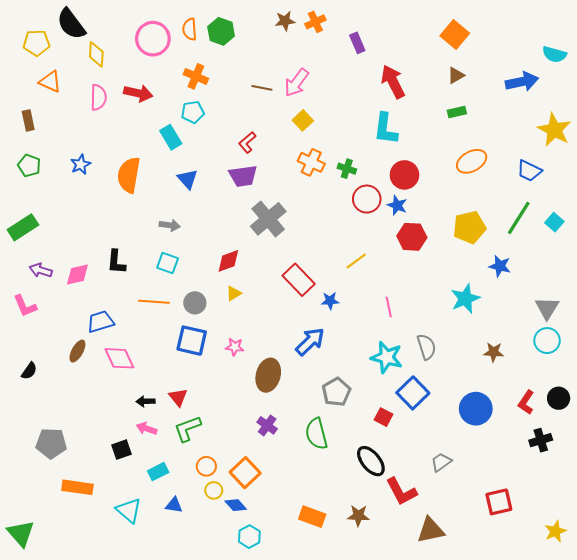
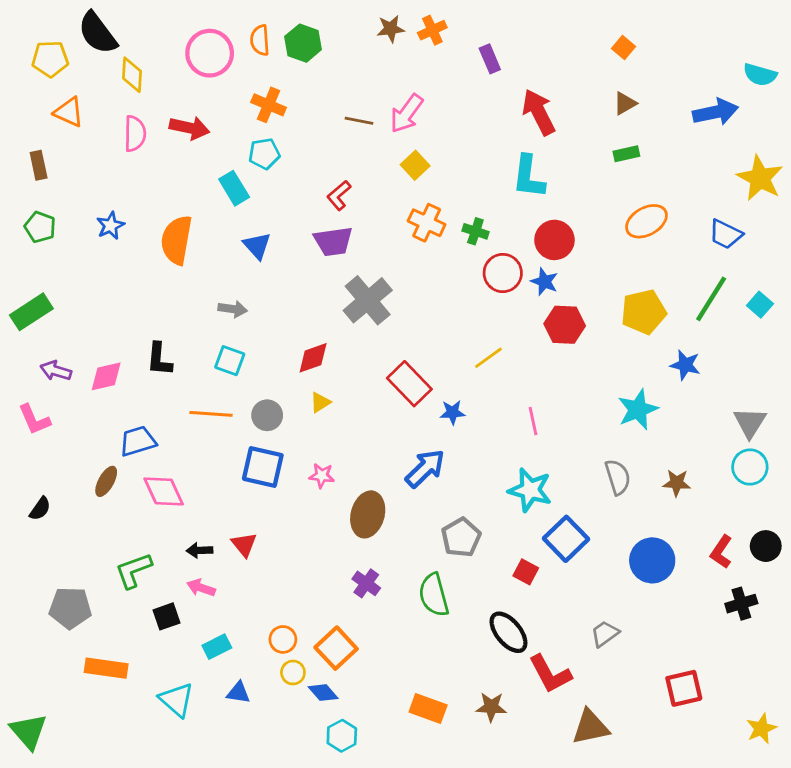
orange square: (455, 34) -> (623, 47), size x0.6
gray semicircle: (426, 347) -> (618, 477), moved
green L-shape: (187, 429) -> (133, 570), moved

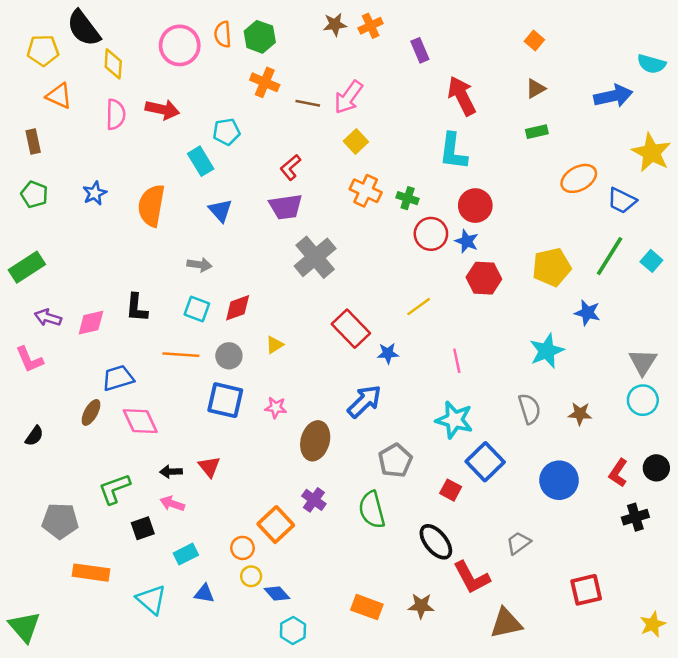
orange cross: (269, 105) -> (265, 82), moved
orange ellipse: (646, 221) -> (579, 178), moved
red diamond: (313, 358) -> (238, 308), moved
orange square: (336, 648) -> (276, 525), moved

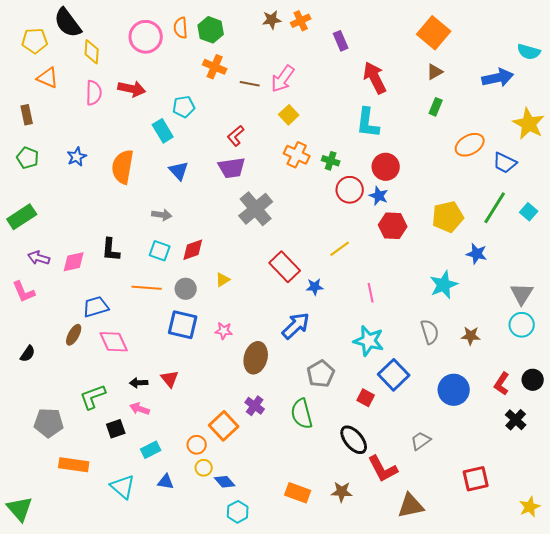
orange square: (534, 40) -> (434, 33), size x2.0
green rectangle: (537, 132) -> (436, 107), turned -54
black cross: (635, 517) -> (516, 420), turned -30

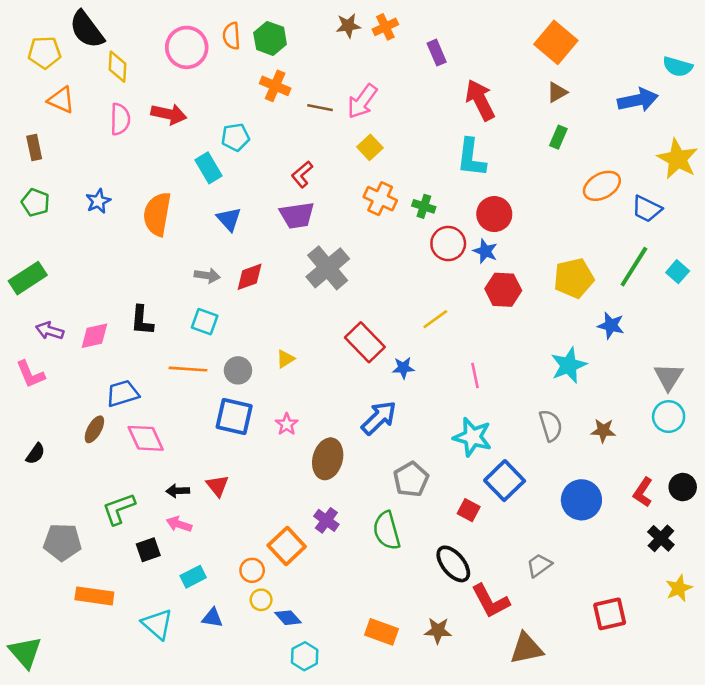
red diamond: (193, 250) -> (250, 277), moved
pink star: (224, 331) -> (287, 424), turned 30
yellow star: (530, 507) -> (679, 588), moved

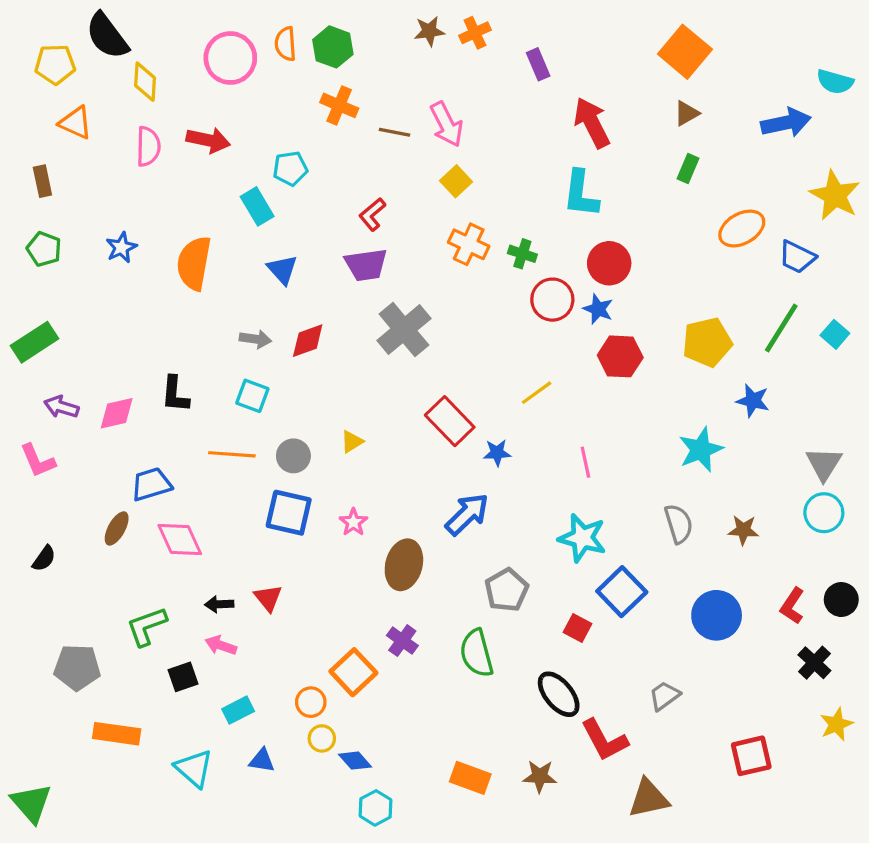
pink arrow: (362, 101) -> (447, 124), turned -63

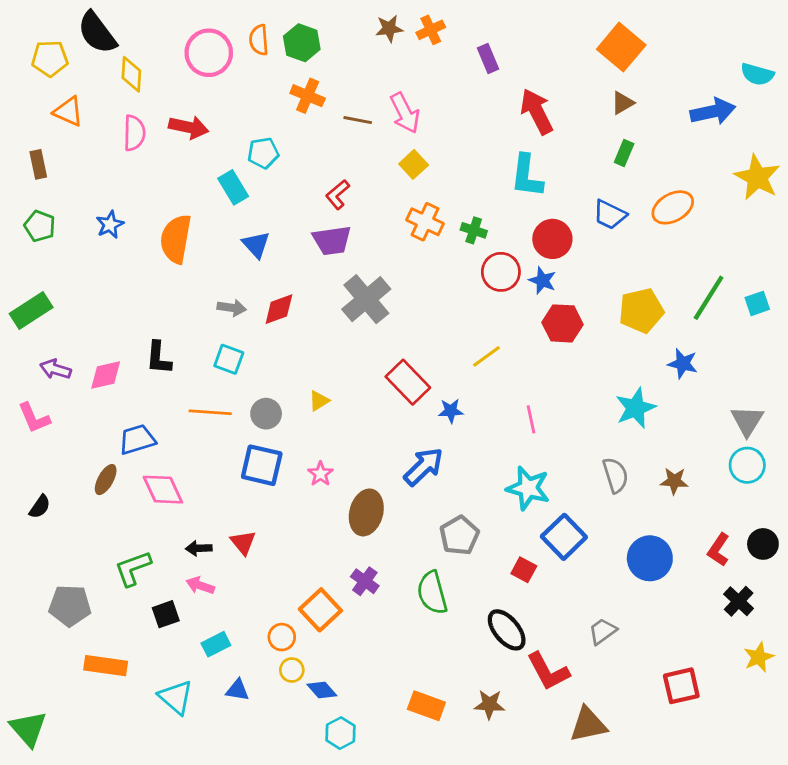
blue trapezoid: (797, 257) -> (610, 215), moved
cyan square: (835, 334) -> (757, 303), turned 30

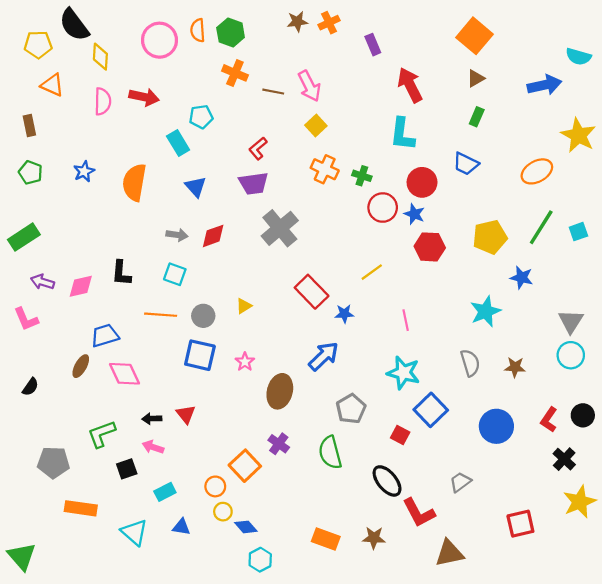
orange ellipse: (673, 207) -> (537, 171), moved
yellow star: (759, 657) -> (580, 502), size x1.4

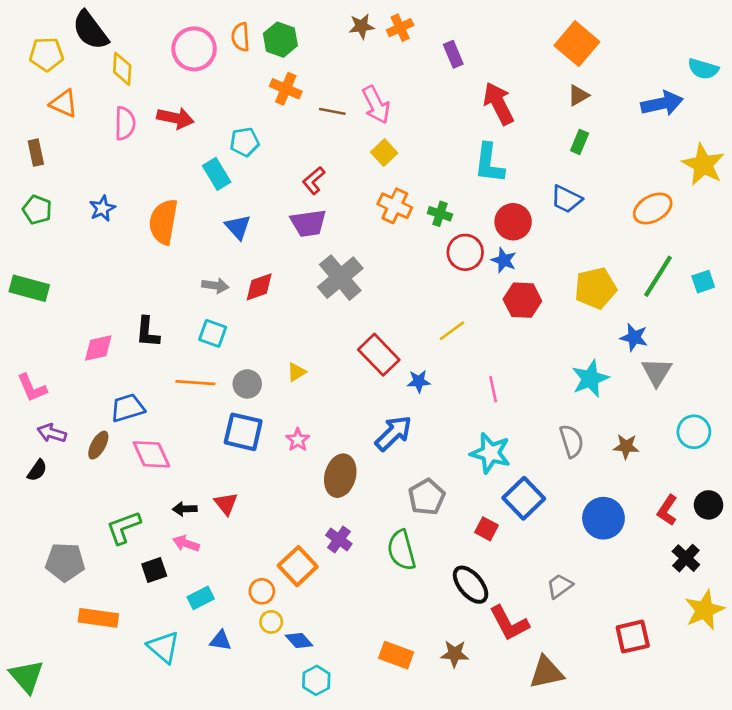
green rectangle: (24, 237) -> (29, 288), turned 48
purple arrow: (42, 282) -> (52, 433), moved
gray triangle: (571, 321) -> (657, 372), moved

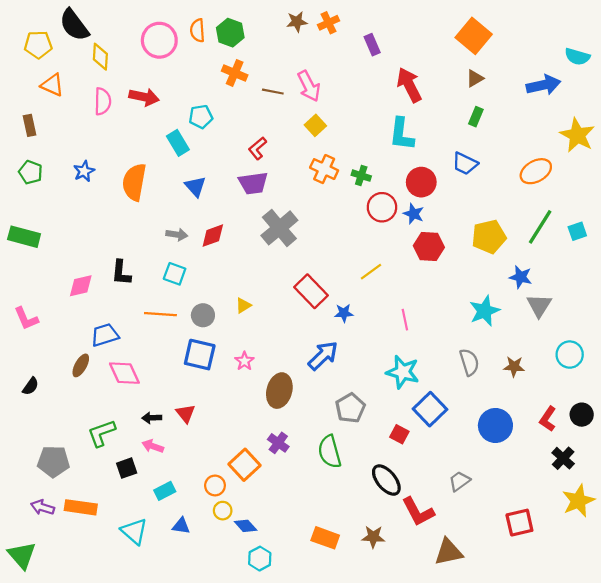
purple arrow: (52, 433) -> (43, 507), moved

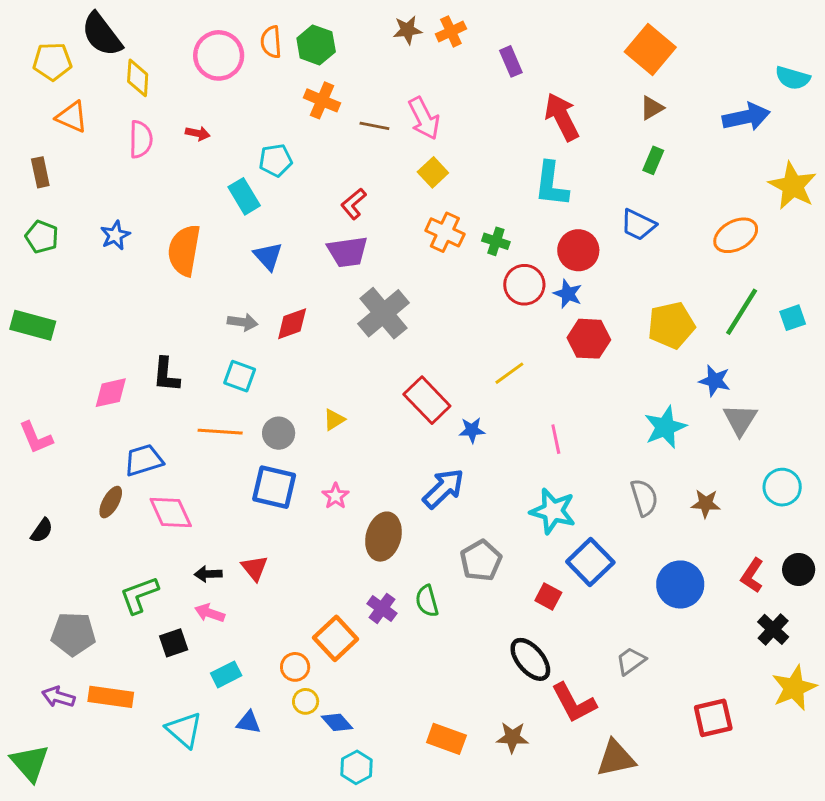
red arrow: (144, 97) -> (198, 133), size x0.6
green semicircle: (330, 452) -> (427, 601), moved, size x0.7

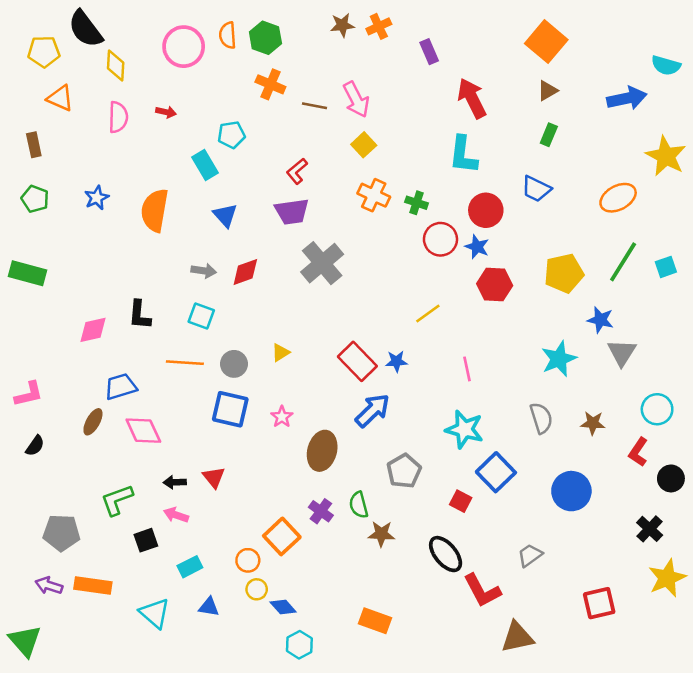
red rectangle: (427, 400) -> (357, 361), moved
pink L-shape: (36, 438) -> (29, 394), moved, turned -80
red L-shape: (752, 575) -> (638, 452), moved
brown star: (512, 737) -> (381, 534), moved

